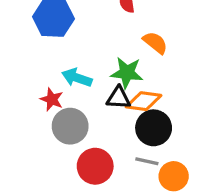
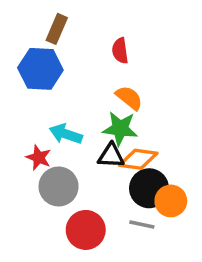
orange semicircle: (155, 43) -> (129, 98), moved
orange circle: (174, 176) -> (171, 201), moved

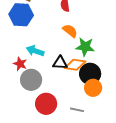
green star: (120, 129) -> (85, 47), moved
black circle: (149, 188) -> (90, 74), moved
gray line: (142, 224) -> (77, 110), moved

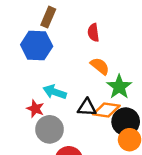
green star: (85, 47) -> (119, 87), turned 30

